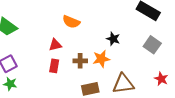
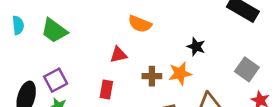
gray square: (152, 45) -> (247, 69), moved
red rectangle: (54, 66) -> (106, 89), moved

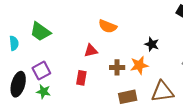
cyan semicircle: (18, 25) -> (14, 43), moved

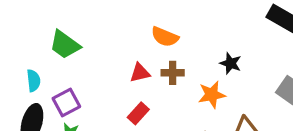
cyan semicircle: (14, 43) -> (34, 81), moved
brown cross: (117, 67) -> (173, 73), moved
red rectangle: (81, 78) -> (138, 113), moved, turned 32

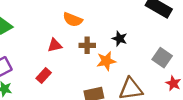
brown cross: (173, 73) -> (87, 45), moved
red rectangle: (138, 113) -> (44, 76), moved

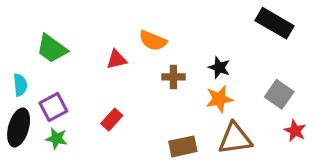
red triangle: (55, 45) -> (117, 60), moved
orange star: (106, 61) -> (219, 99), moved

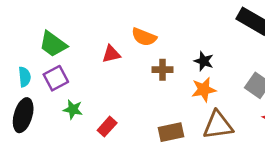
purple square: (53, 107) -> (56, 78), moved
red rectangle: (112, 120) -> (107, 127), moved
green star: (57, 139) -> (73, 109), moved

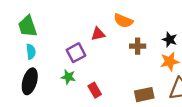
green trapezoid: (53, 44) -> (28, 26), moved, turned 35
purple square: (56, 78) -> (76, 53), moved
red rectangle: (107, 127) -> (95, 90), turned -72

